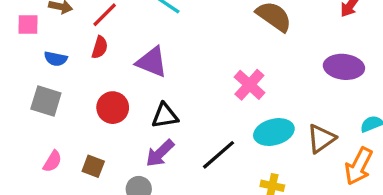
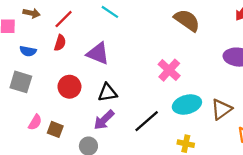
pink semicircle: (52, 161) -> (35, 122), moved

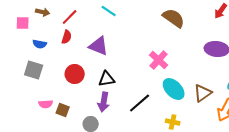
cyan ellipse: (187, 105) -> (174, 89), turned 60
purple arrow: (104, 120) -> (104, 102), turned -36
pink semicircle: (35, 122) -> (46, 104), turned 56

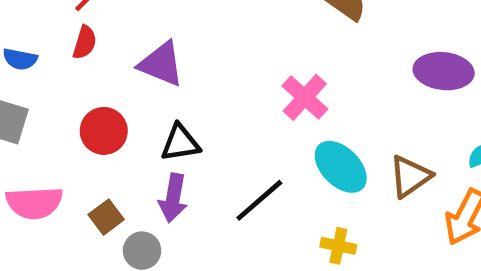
pink semicircle: (46, 104) -> (34, 203), size x1.6
brown square: (63, 110) -> (106, 217), moved, turned 32

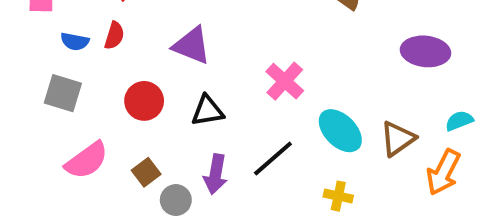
red semicircle: (85, 42) -> (114, 36), moved
pink cross: (305, 97) -> (285, 81), moved
purple arrow: (173, 198) -> (215, 174), moved
pink semicircle: (34, 203) -> (87, 160), turned -33

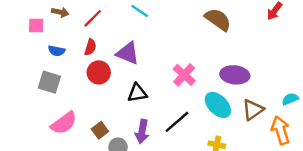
red semicircle: (114, 36) -> (90, 47), moved
purple ellipse: (425, 51) -> (235, 75), moved
red circle: (144, 101) -> (99, 72), moved
orange arrow: (443, 172) -> (281, 130), turned 136

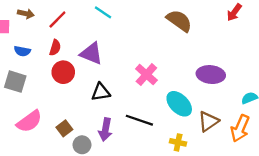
purple ellipse: (235, 75) -> (211, 75), moved
brown triangle: (253, 110) -> (208, 121), moved
black line: (177, 122) -> (139, 120), turned 60
orange arrow: (281, 130) -> (240, 128), turned -140

